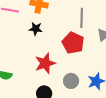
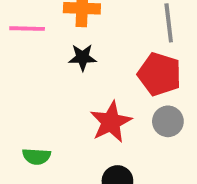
gray circle: (71, 81) -> (168, 121), moved

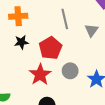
red pentagon: (159, 74) -> (50, 48), moved, turned 30

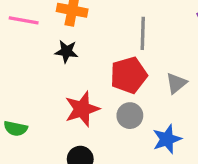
gray triangle: (91, 30) -> (176, 83), moved
red pentagon: (50, 48) -> (129, 75), moved

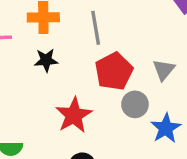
gray line: (143, 33) -> (96, 28), moved
gray circle: (130, 116) -> (135, 104), moved

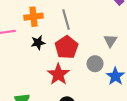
red pentagon: (114, 71) -> (67, 47), moved

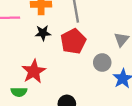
red star: (58, 74) -> (34, 71), moved

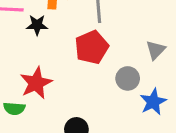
black star: (43, 33) -> (37, 25), moved

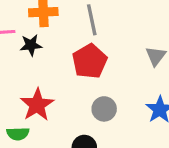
gray circle: (128, 78) -> (104, 109), moved

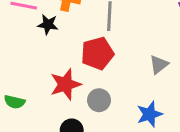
red star: (37, 105) -> (65, 84), moved

